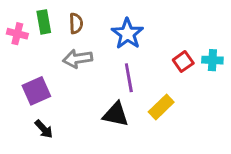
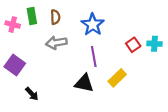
purple square: (36, 91) -> (15, 65), moved, turned -30

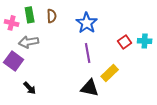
gray arrow: (56, 43) -> (29, 42), moved
black triangle: (84, 83) -> (90, 88), moved

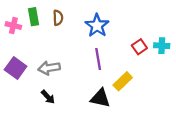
gray arrow: (29, 42) -> (49, 68), moved
black arrow: (30, 88) -> (48, 97), moved

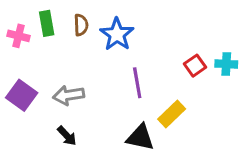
blue star: (97, 26) -> (117, 34), moved

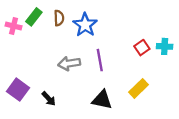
green rectangle: (47, 23) -> (34, 17), turned 48
purple square: (22, 95) -> (18, 90), moved
gray arrow: (68, 95) -> (69, 63), moved
yellow rectangle: (172, 114) -> (138, 88), moved

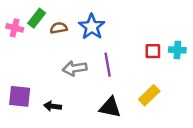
brown semicircle: (59, 18) -> (59, 28), moved, turned -98
red square: (142, 48) -> (153, 51), turned 35
purple square: (18, 90) -> (20, 96), turned -30
black arrow: (49, 99) -> (53, 106), turned 140

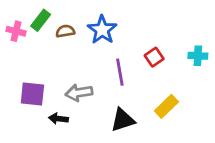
red square: (153, 51) -> (154, 57), moved, turned -35
gray arrow: (75, 68) -> (79, 93), moved
purple square: (20, 96) -> (32, 94), moved
black triangle: (110, 107) -> (123, 120), turned -30

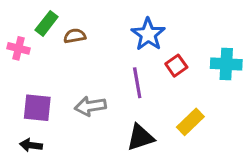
blue star: (102, 30) -> (148, 34), moved
pink cross: (16, 31) -> (18, 48), moved
cyan cross: (198, 56) -> (226, 64), size x1.4
black arrow: (58, 119) -> (31, 145), moved

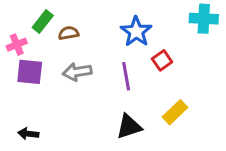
pink cross: (18, 48) -> (17, 45), turned -36
cyan cross: (226, 64) -> (204, 19), moved
gray arrow: (90, 106) -> (77, 72), moved
purple square: (37, 108) -> (30, 72), moved

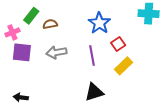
yellow rectangle: (175, 112) -> (123, 66), moved

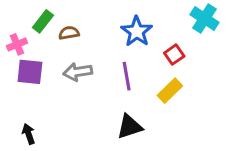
cyan cross: (149, 14) -> (205, 18), turned 30
red square: (118, 44) -> (174, 55), moved
black arrow: (21, 97) -> (29, 134), turned 64

